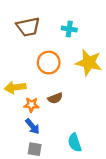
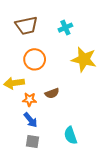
cyan cross: (69, 29) -> (65, 28), turned -32
orange circle: (49, 63) -> (35, 59), moved

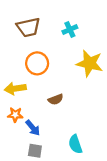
orange star: (29, 99) -> (15, 115), moved

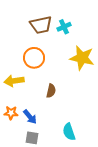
brown trapezoid: (28, 27) -> (41, 25), moved
brown semicircle: (56, 99) -> (51, 91), turned -56
orange star: (15, 115) -> (11, 113), moved

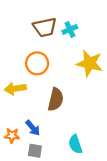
brown semicircle: (51, 91) -> (56, 99), size x1.5
orange star: (11, 113) -> (12, 136), moved

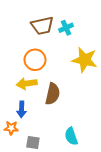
yellow arrow: (15, 89) -> (27, 84), moved
blue arrow: (33, 128) -> (22, 109), moved, turned 42

